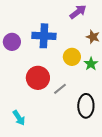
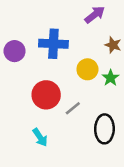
cyan arrow: (19, 118) -> (40, 137), moved

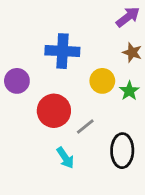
purple arrow: (95, 15) -> (128, 17), moved
purple circle: (15, 51) -> (17, 81), moved
cyan arrow: (40, 137) -> (65, 158), moved

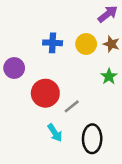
blue cross: (62, 51) -> (53, 43), size x0.7
yellow circle: (102, 81) -> (86, 44), moved
black ellipse: (122, 151) -> (92, 139), moved

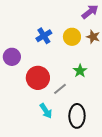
blue cross: (53, 43) -> (44, 36), turned -35
green star: (109, 76) -> (80, 71), moved

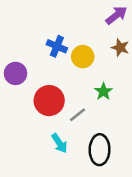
blue cross: (44, 36) -> (57, 46), turned -35
yellow circle: (72, 37) -> (83, 57), moved

